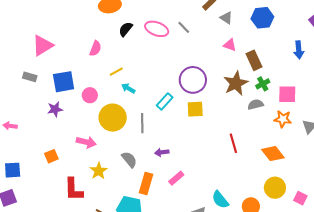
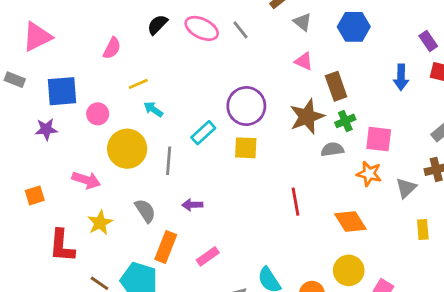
pink rectangle: (176, 178) -> (208, 256), moved

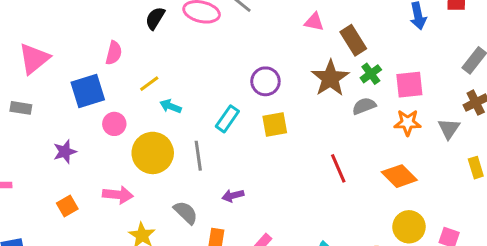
blue square: (62, 91) -> (88, 91), moved
purple circle: (246, 106) -> (265, 81), size x0.7
orange square: (35, 195) -> (67, 206), moved

